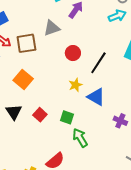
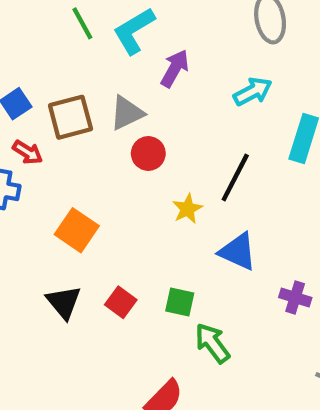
cyan arrow: (117, 16) -> (253, 92), moved
brown square: (26, 43) -> (70, 117), moved
red circle: (73, 53) -> (148, 153), moved
yellow star: (75, 85) -> (187, 209), moved

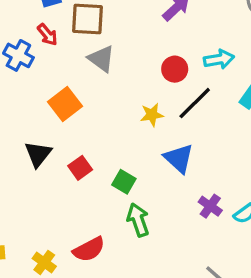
cyan arrow: (253, 92) -> (219, 59), moved
gray triangle: (127, 113) -> (101, 59), moved, turned 44
red circle: (148, 153) -> (175, 69), moved

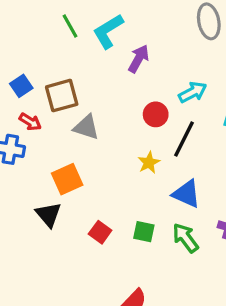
orange square: (65, 104) -> (67, 179), turned 32
black triangle: (38, 154) -> (49, 215), moved
green arrow: (138, 220) -> (185, 238), moved

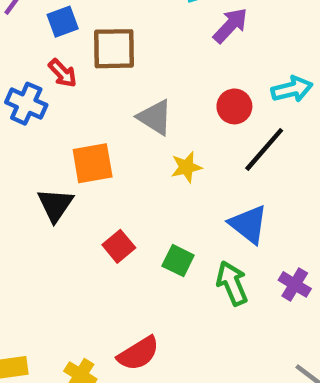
gray triangle: (86, 127) -> (155, 117), moved
yellow star: (149, 163) -> (186, 167), moved

